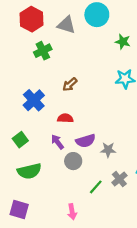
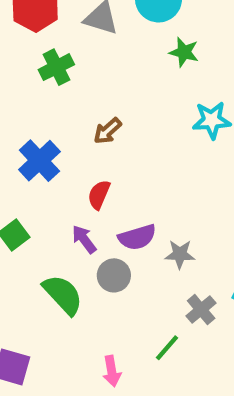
green star: (123, 42) -> (184, 52), moved
red semicircle: (65, 118) -> (99, 195), turned -70
green semicircle: (29, 171) -> (63, 295), moved, turned -120
green line: (96, 187) -> (167, 348), moved

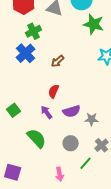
green star: (184, 52) -> (94, 24), size x1.5
blue cross: (39, 161) -> (26, 53), moved
gray circle: (114, 275) -> (71, 143), moved

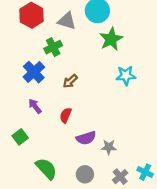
green star: (94, 24) -> (111, 39), turned 30
green cross: (34, 31) -> (53, 47), moved
purple arrow: (47, 112) -> (35, 106), moved

